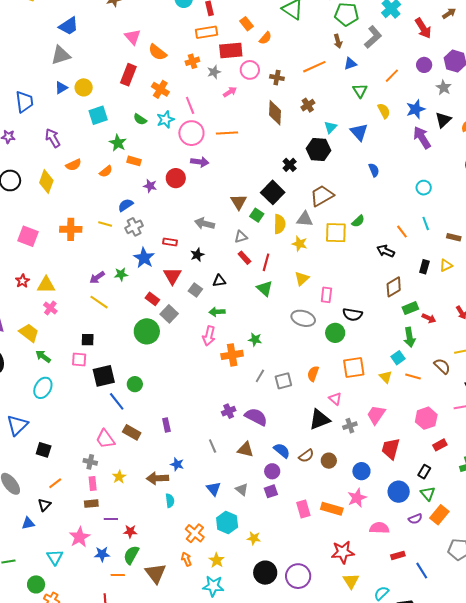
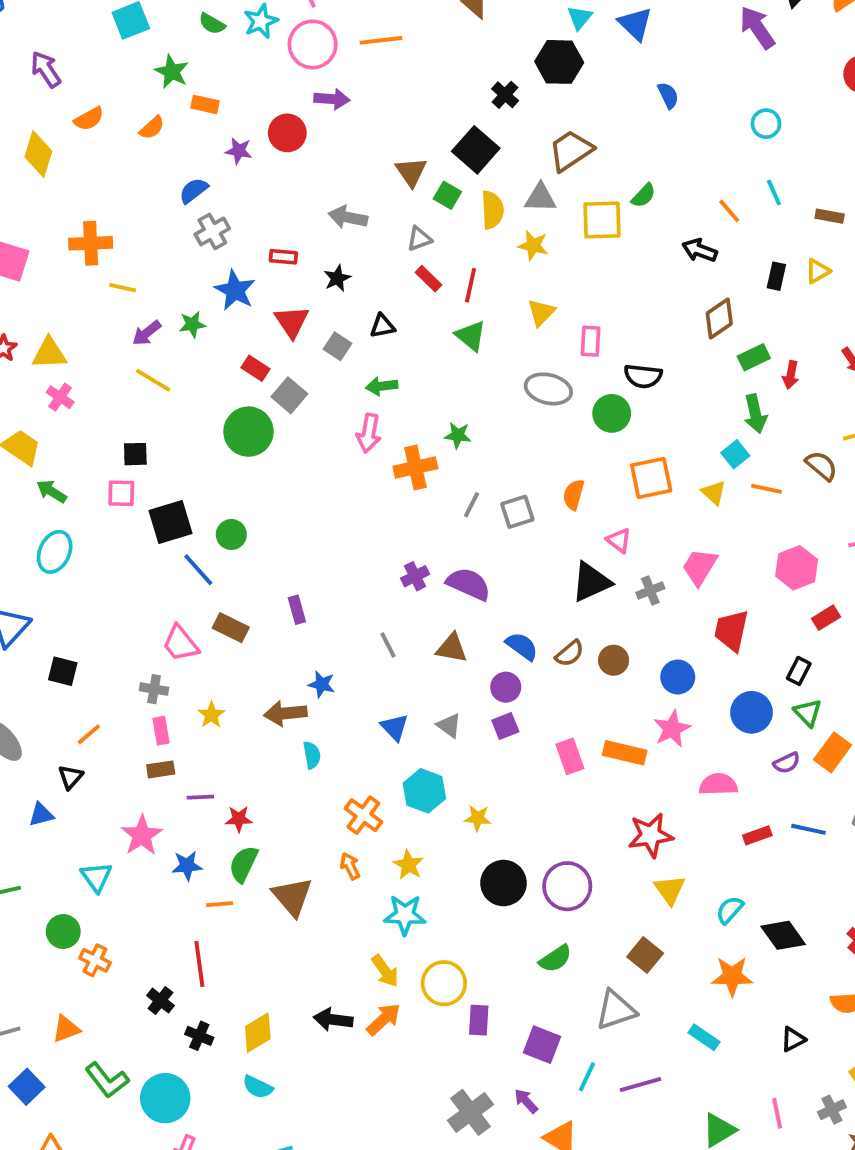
yellow line: (105, 224) -> (123, 288), moved
red arrow: (429, 318) -> (791, 375), turned 80
blue line: (422, 571) -> (808, 829), moved, turned -42

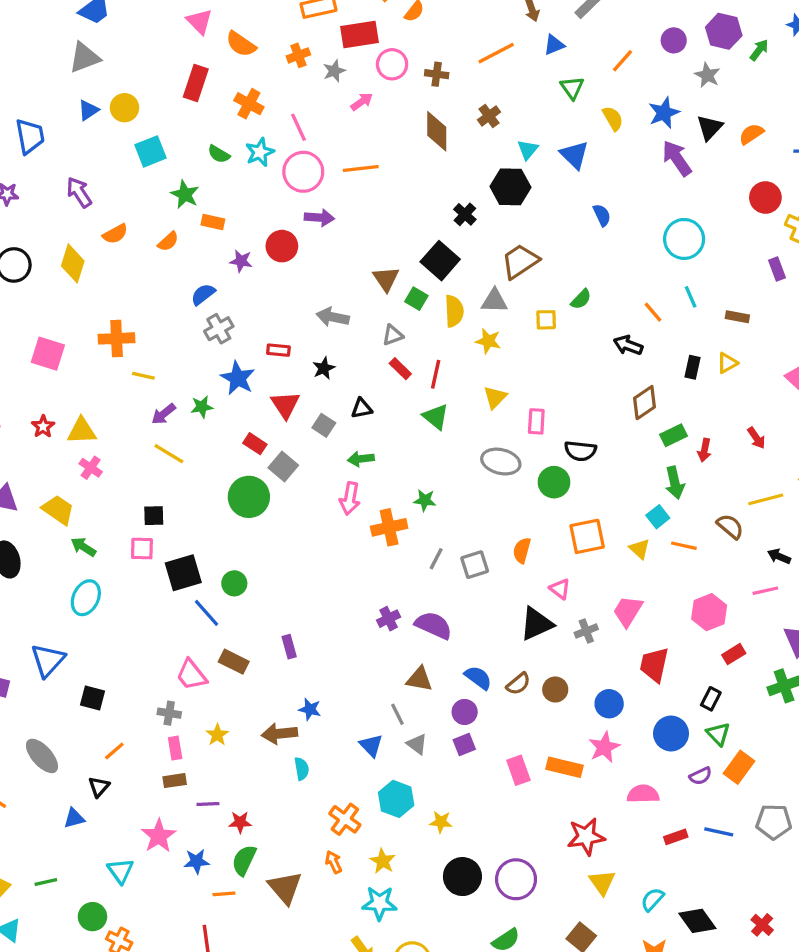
cyan circle: (766, 124) -> (684, 239), size x1.6
yellow square: (602, 220) -> (546, 320), size x0.6
gray line: (388, 645) -> (397, 714), moved

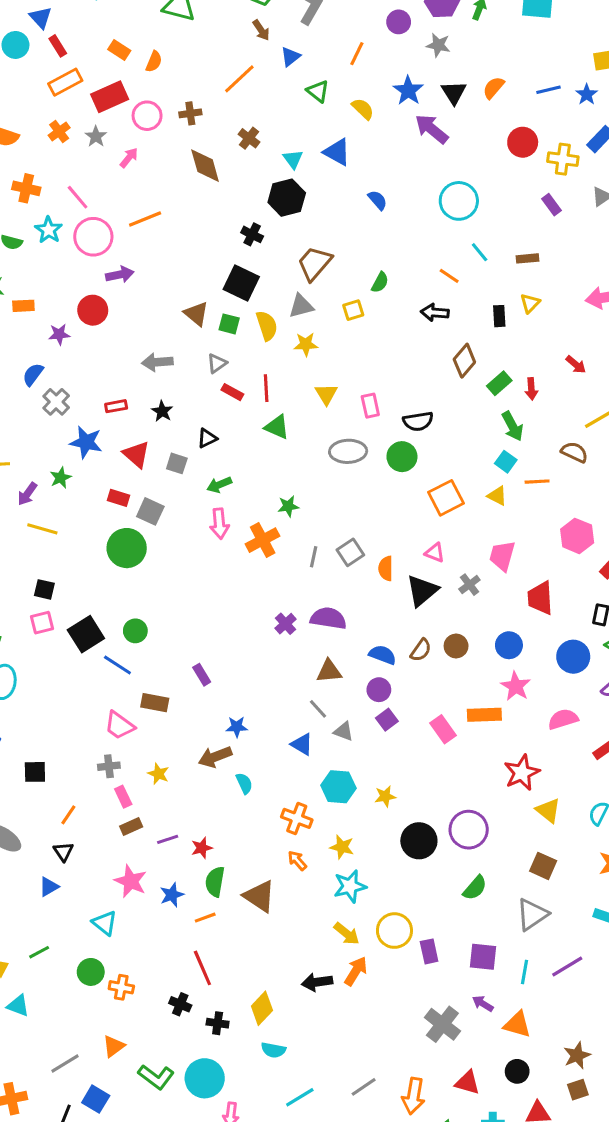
black square: (154, 516) -> (44, 589), turned 30
orange semicircle: (522, 550) -> (386, 568), moved

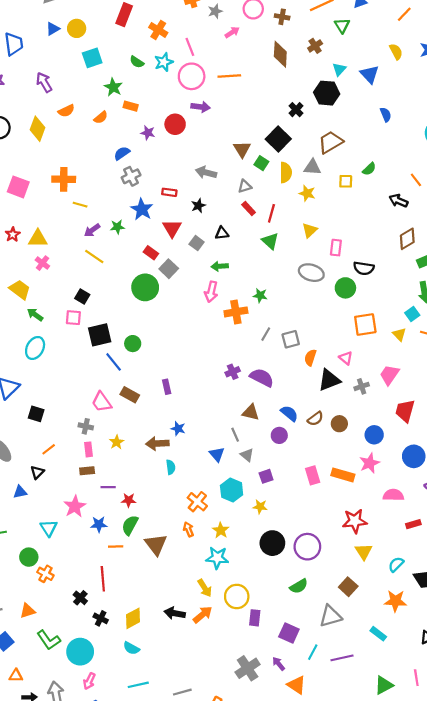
green triangle: (318, 91) -> (342, 26), moved
purple square: (387, 720) -> (266, 476), moved

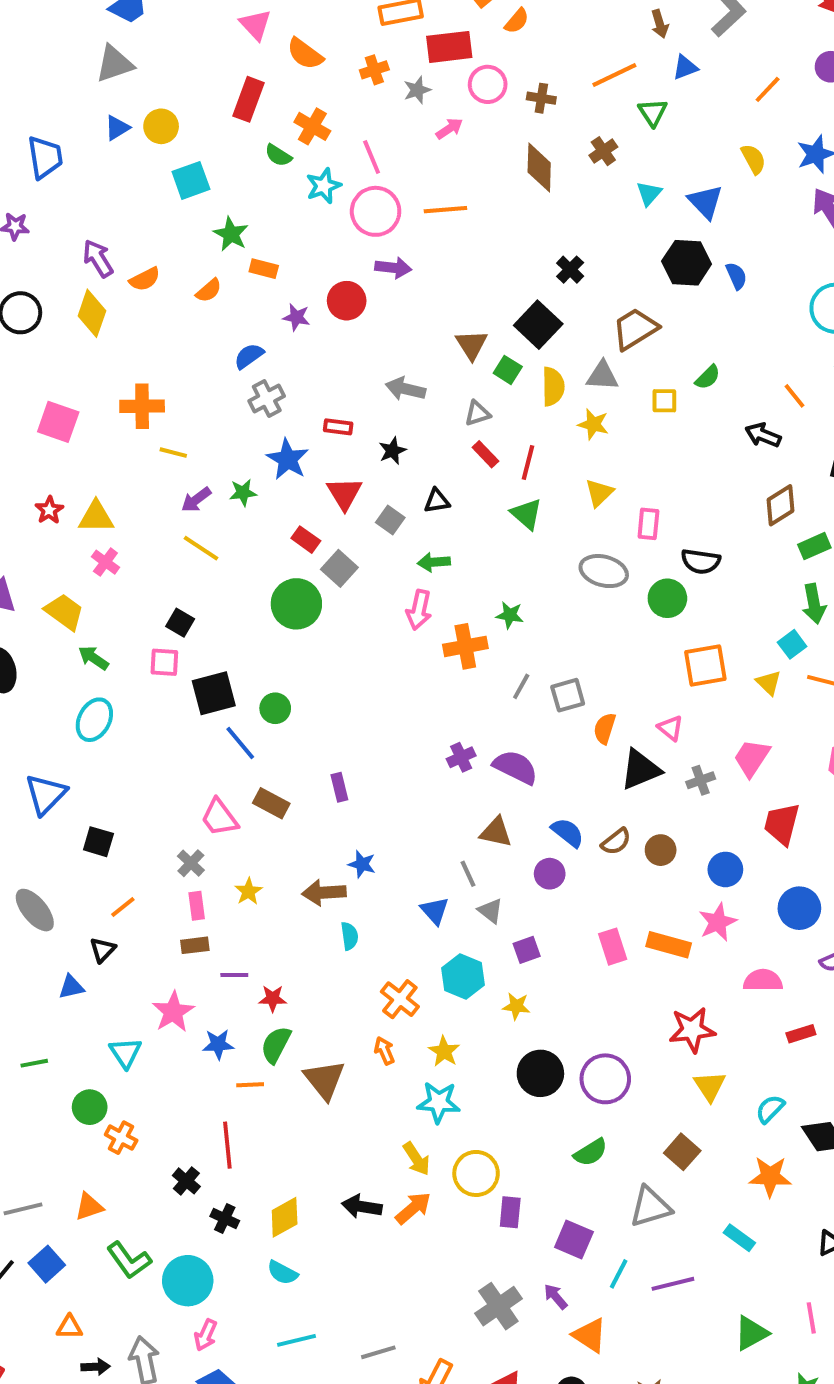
green semicircle: (137, 62) -> (278, 155), moved
purple arrow: (44, 82) -> (98, 258), moved
black hexagon: (327, 93) -> (687, 263), moved
gray cross: (86, 426) -> (191, 863), turned 32

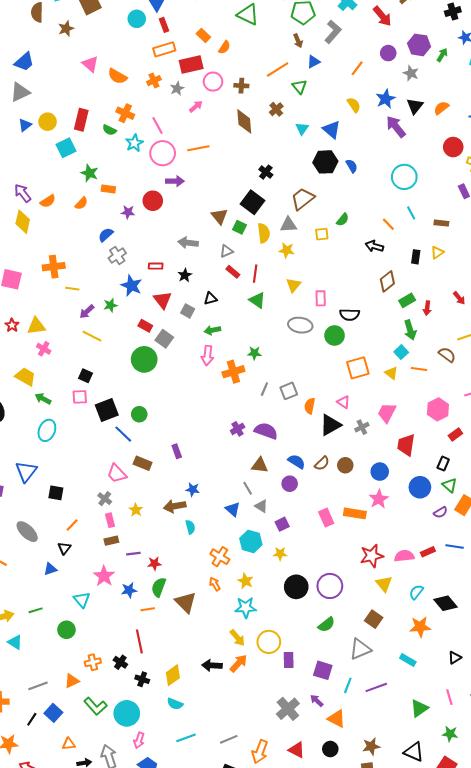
red rectangle: (249, 99) -> (81, 120), moved
pink semicircle: (763, 980) -> (404, 556), moved
orange cross: (121, 1138) -> (93, 662), moved, turned -35

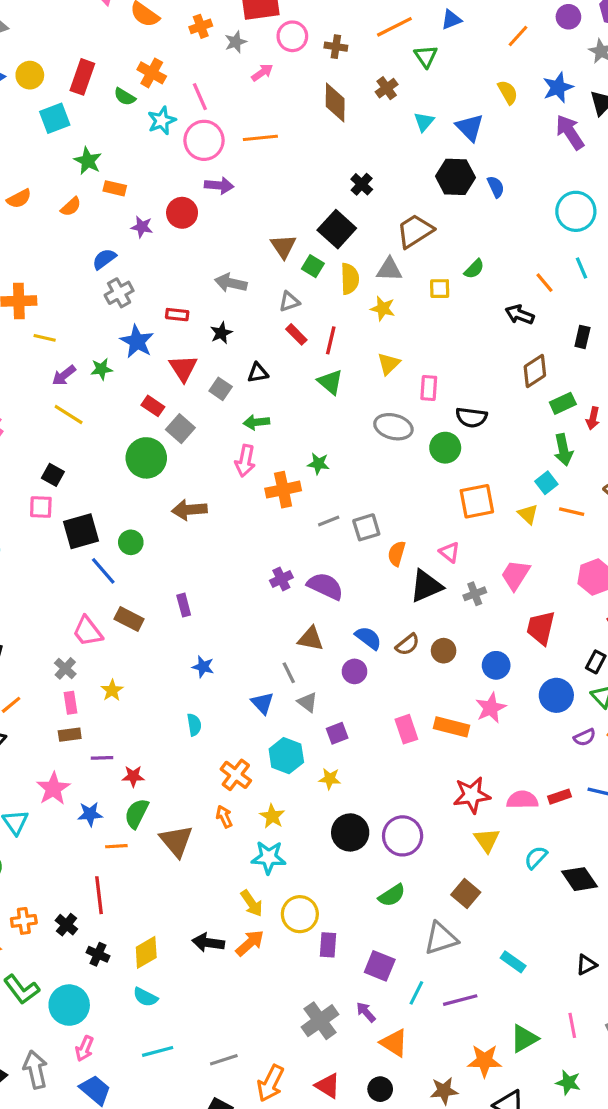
gray line: (264, 389) -> (329, 521), turned 40
brown arrow: (175, 506) -> (189, 510), moved
orange star: (420, 627) -> (485, 1061), moved

